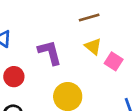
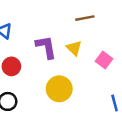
yellow triangle: (93, 46) -> (74, 48), moved

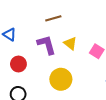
brown line: (85, 18) -> (53, 18), moved

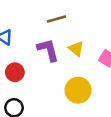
yellow circle: (61, 79) -> (78, 90), moved

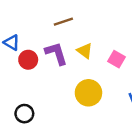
red circle: (15, 72) -> (28, 60), moved

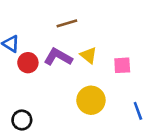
purple L-shape: (56, 53) -> (58, 57), turned -45
pink square: (117, 59) -> (122, 65), turned -35

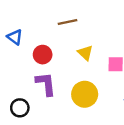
purple L-shape: (58, 57) -> (46, 84), moved, turned 50
red circle: (28, 63) -> (43, 55), moved

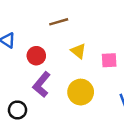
purple L-shape: (46, 84) -> (41, 84), turned -130

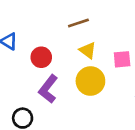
brown line: (59, 22) -> (78, 23), moved
yellow circle: (81, 92) -> (90, 81), moved

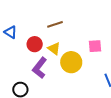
brown line: (78, 23) -> (55, 24), moved
yellow triangle: (88, 50) -> (54, 49), moved

